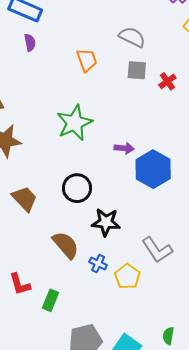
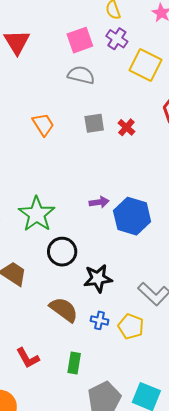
gray semicircle: (132, 37) -> (81, 75), moved
green star: (75, 123) -> (37, 214), moved
green rectangle: (51, 300) -> (74, 363), moved

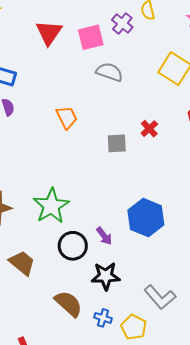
purple cross: (117, 39) -> (122, 24), moved
pink square: (80, 40) -> (91, 37), moved
gray square: (94, 123) -> (117, 143), moved
purple arrow: (99, 202) -> (104, 236), moved, turned 54

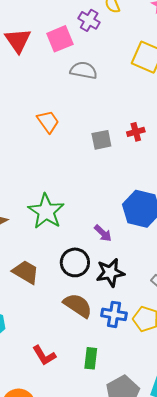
red cross: (149, 129) -> (136, 132), moved, turned 36
black circle: (73, 246) -> (75, 262), moved
blue cross: (103, 318) -> (114, 314), size x1.4

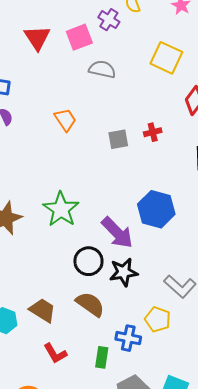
purple arrow: (103, 233) -> (117, 233), size x1.8
brown trapezoid: (26, 272) -> (43, 310), moved
blue cross: (114, 314) -> (128, 338), moved

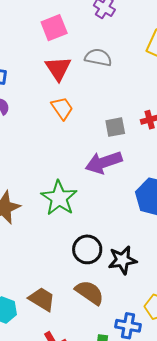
pink square: (79, 37) -> (54, 28), moved
red triangle: (37, 38) -> (58, 68), moved
purple arrow: (117, 233) -> (104, 162), moved, turned 117

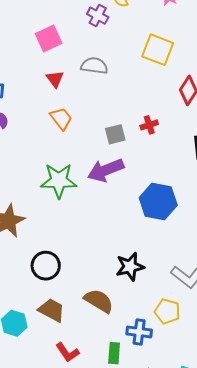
red triangle: (58, 68) -> (55, 79), size x0.7
green star: (59, 198) -> (59, 181), moved, turned -30
black circle: (87, 249) -> (46, 266), moved

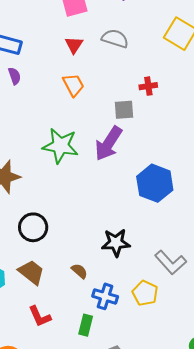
red cross: (149, 125) -> (148, 86), moved
purple arrow: (106, 170) -> (108, 143), turned -45
brown semicircle: (99, 301) -> (79, 271), size x0.6
blue cross: (139, 332) -> (105, 296), moved

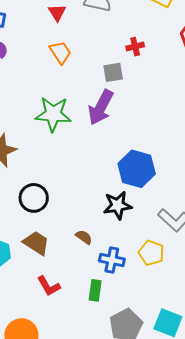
blue hexagon: (155, 183) -> (137, 169), moved

